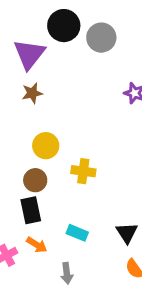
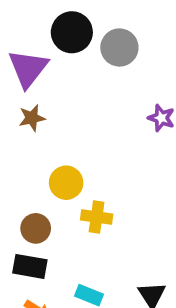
yellow circle: (46, 146) -> (66, 183), moved
black rectangle: (31, 210) -> (30, 266), turned -68

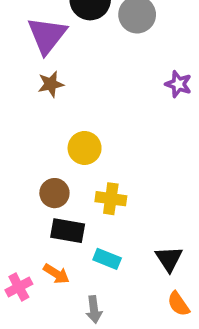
yellow cross: (97, 217) -> (111, 199), moved
black rectangle: (30, 266) -> (68, 231), moved

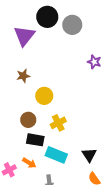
brown star: (51, 84) -> (23, 76), moved
yellow cross: (111, 199) -> (58, 123), turned -35
cyan rectangle: (107, 259) -> (56, 155), size x1.5

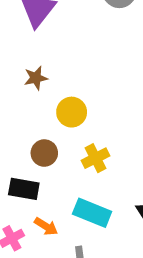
black rectangle: (35, 140) -> (24, 189), moved

